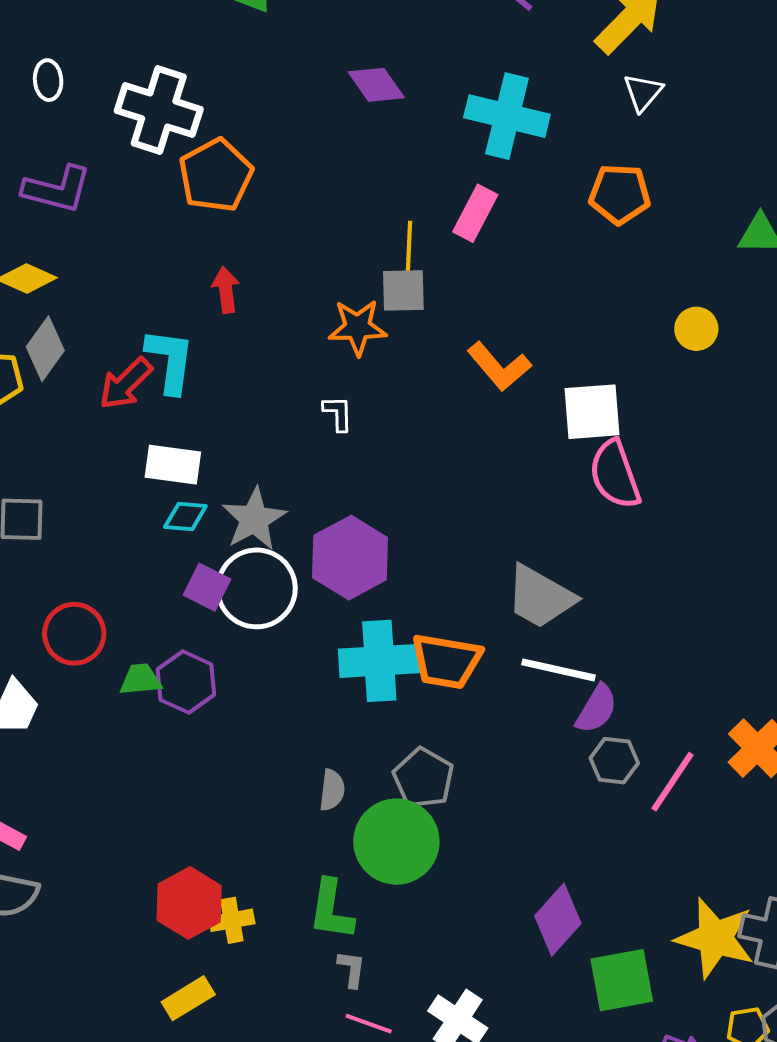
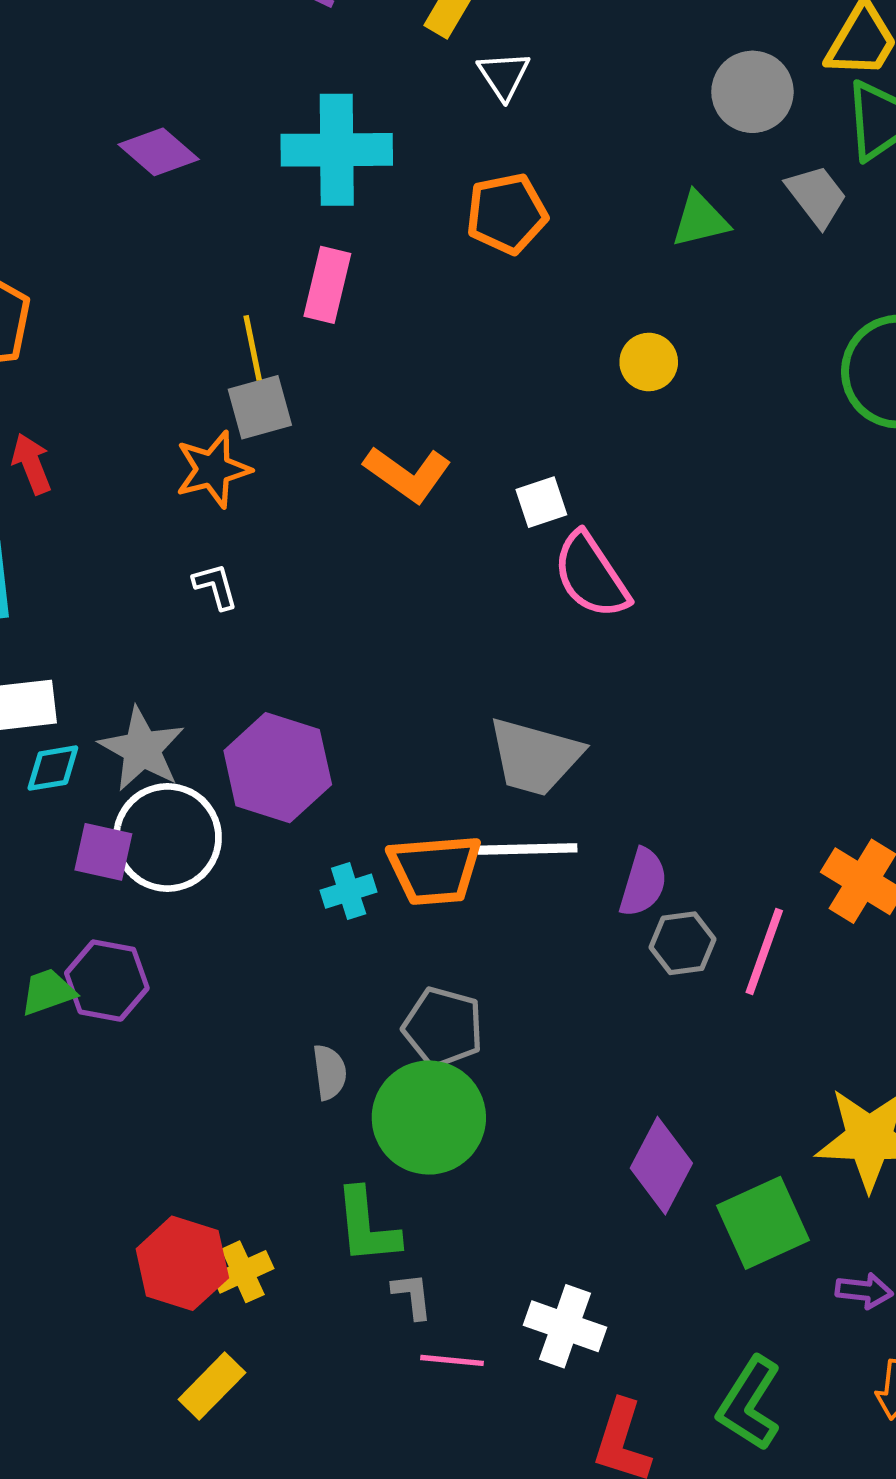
white square: (592, 412) -> (541, 502), size x0.6
cyan cross: (379, 661) -> (349, 891), size x0.5
white line: (558, 670) -> (527, 849), moved

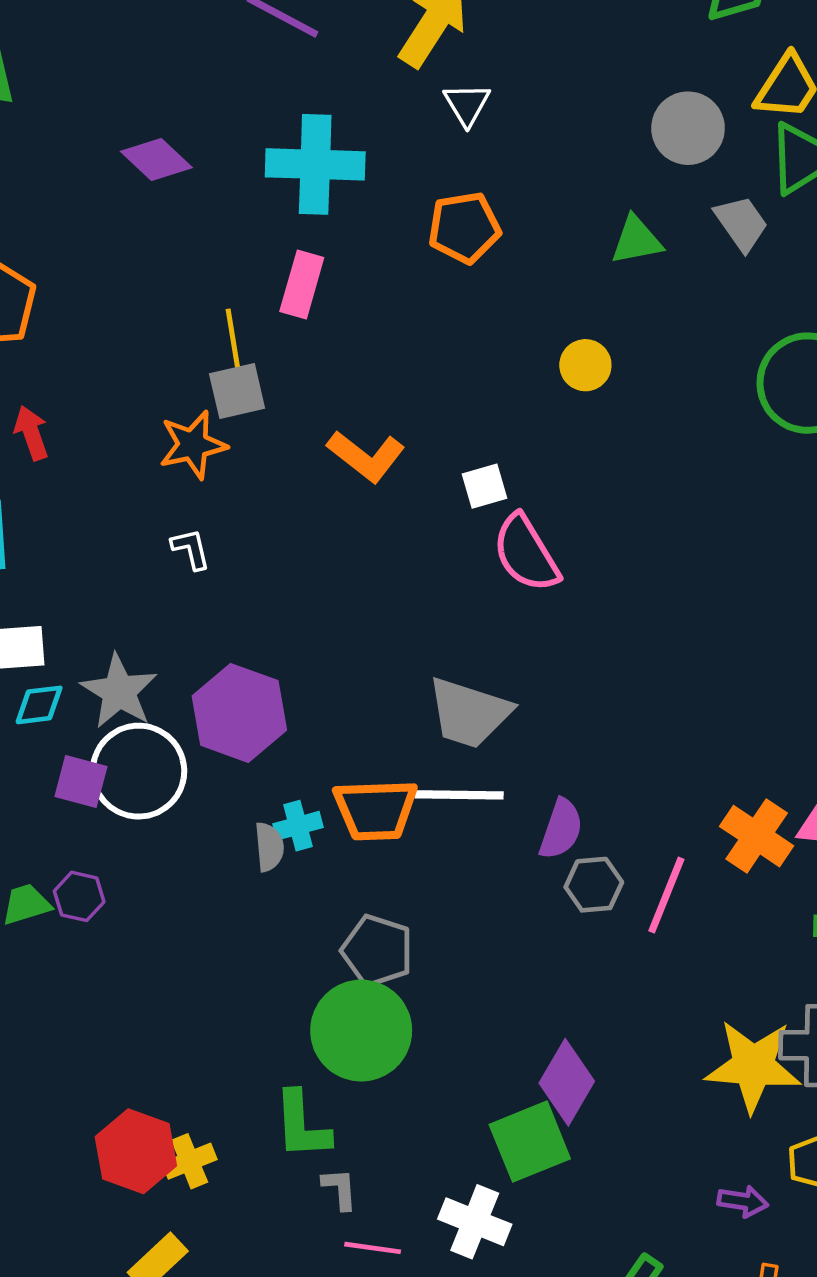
purple hexagon: (107, 981) -> (79, 896), size x0.7
gray semicircle: (330, 1072) -> (269, 847), moved
green square: (763, 1223) -> (530, 1142), moved

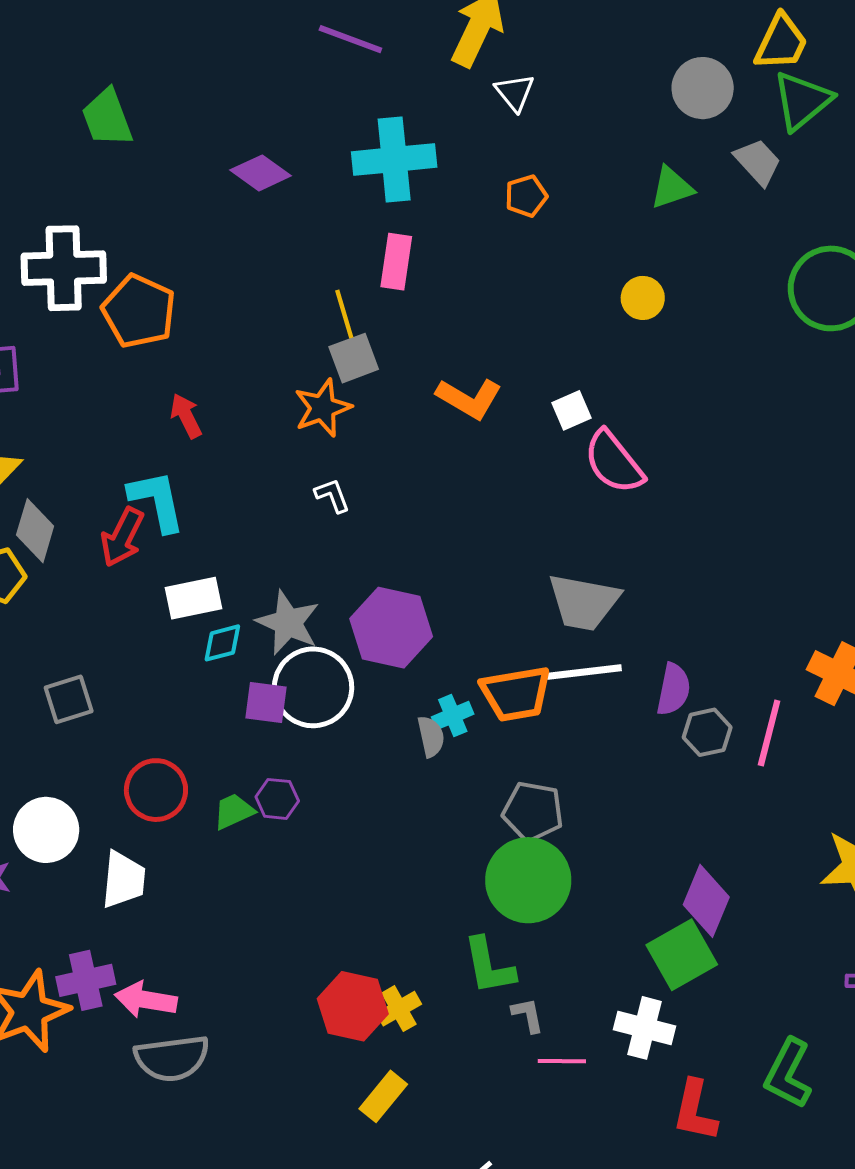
orange pentagon: (464, 228) -> (526, 196), size x0.7

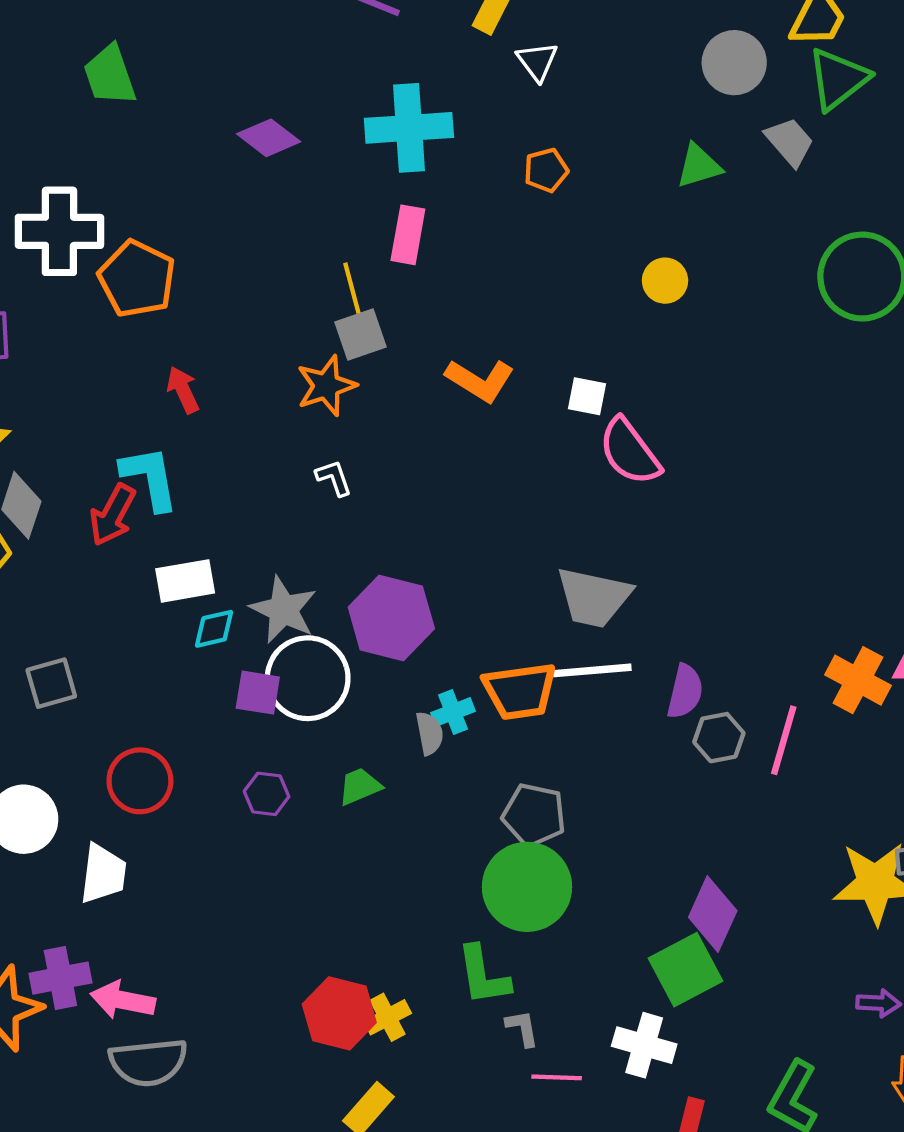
white square: (571, 410) -> (587, 396), turned 33
green trapezoid: (234, 811) -> (360, 786), moved

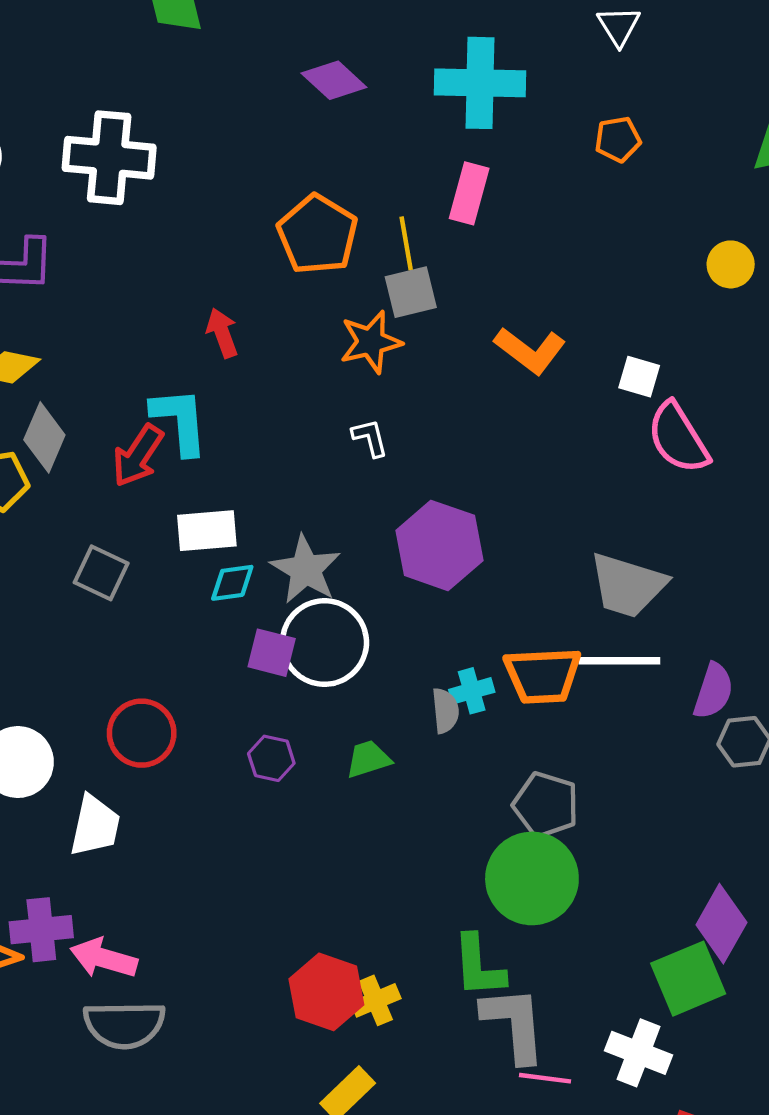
orange pentagon: (137, 279) -> (318, 235), moved
purple hexagon: (391, 618) -> (439, 545), moved
gray square: (51, 683) -> (101, 573), moved, turned 36
gray L-shape: (522, 1028) -> (514, 1024), size x2.0

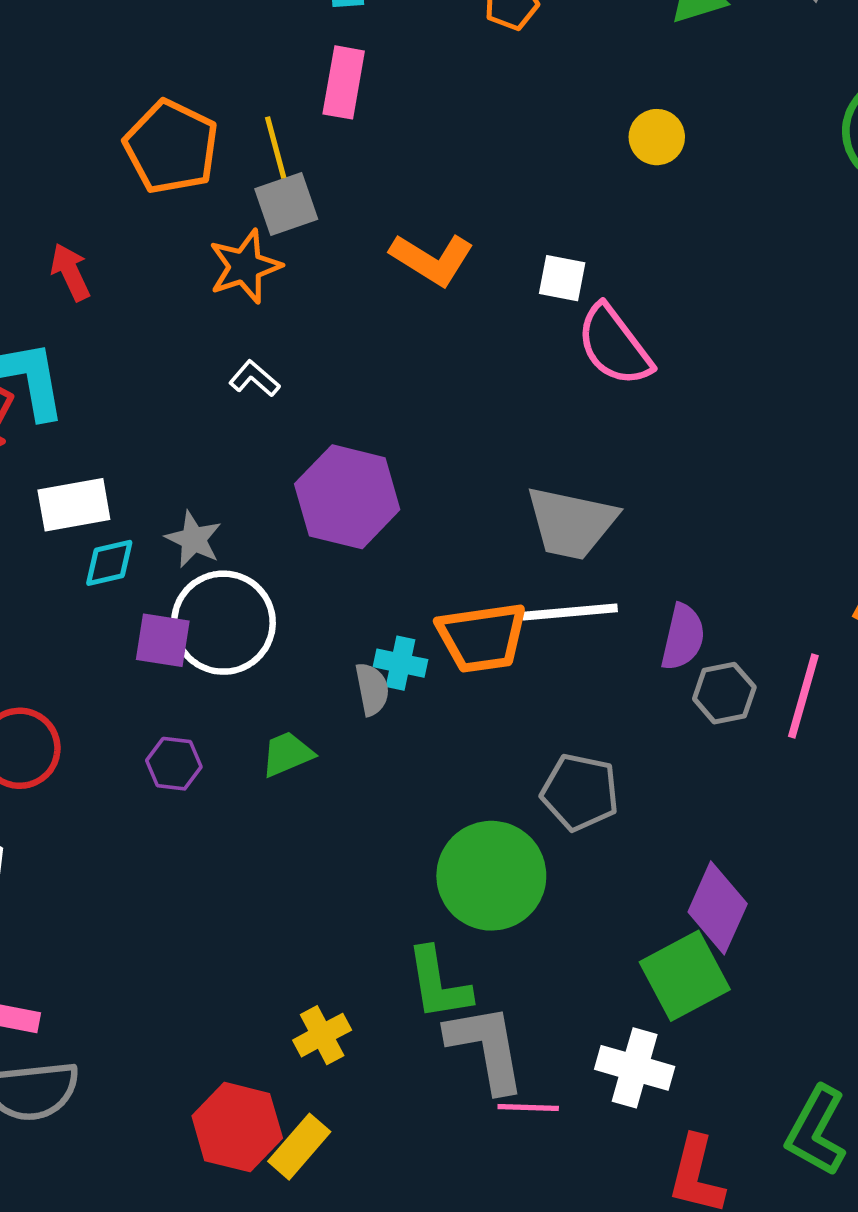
white L-shape: (370, 438) -> (254, 379), turned -30
gray star: (306, 569) -> (193, 539), size x0.7
cyan cross: (472, 691) -> (401, 663), turned 33
gray pentagon: (546, 805) -> (580, 792), moved
red hexagon: (326, 992) -> (237, 1127), moved

